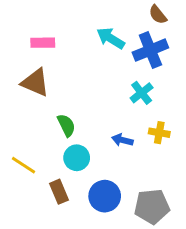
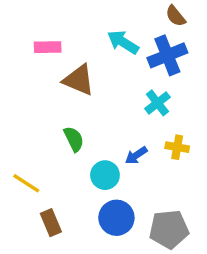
brown triangle: (35, 83) -> (79, 80), moved
blue arrow: (122, 140) -> (136, 155), turned -48
cyan circle: (77, 158) -> (105, 175), moved
brown rectangle: (59, 192) -> (51, 223), moved

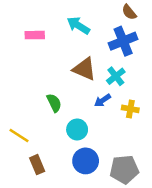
cyan arrow: (123, 42) -> (78, 25), moved
brown triangle: (79, 80) -> (84, 69), moved
blue arrow: (136, 155) -> (103, 100), moved

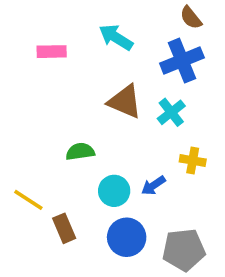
blue arrow: (103, 100) -> (153, 185), moved
green semicircle: (54, 103) -> (80, 152), turned -72
brown rectangle: (37, 165) -> (64, 228), moved

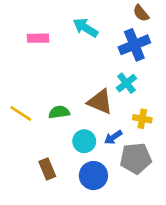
brown triangle: (125, 102) -> (100, 102), moved
yellow line: (28, 200) -> (21, 113), moved
gray pentagon: (184, 250) -> (136, 158), moved

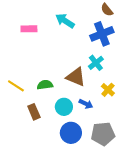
yellow cross: (142, 119) -> (108, 90), turned 32
blue arrow: (113, 137) -> (86, 104), turned -120
gray pentagon: (136, 158) -> (103, 134), moved
brown rectangle: (47, 169) -> (34, 112), moved

